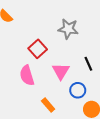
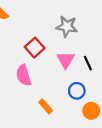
pink triangle: (61, 71) -> (66, 60), moved

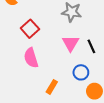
red square: (35, 48) -> (30, 29), moved
orange rectangle: (46, 106) -> (52, 87), turned 72

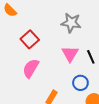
pink semicircle: (31, 58) -> (31, 68), turned 48

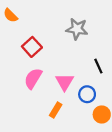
pink triangle: (70, 54) -> (65, 82), moved

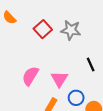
red square: (32, 47) -> (43, 29), moved
blue circle: (87, 94) -> (76, 98), moved

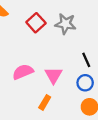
pink semicircle: (30, 76) -> (23, 72), turned 36
blue circle: (76, 98) -> (85, 83), moved

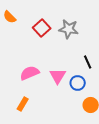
blue circle: (85, 83) -> (78, 83), moved
orange rectangle: (45, 102) -> (23, 104), moved

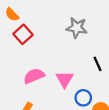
red square: (42, 28) -> (23, 34), moved
blue circle: (78, 83) -> (83, 98), moved

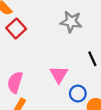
pink semicircle: (34, 76) -> (15, 82), moved, turned -50

